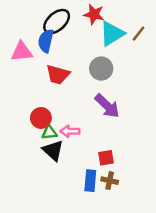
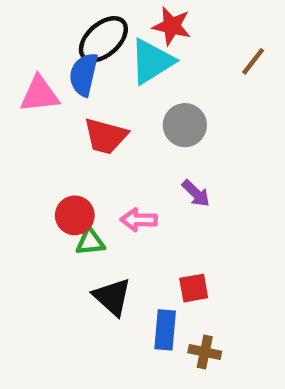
cyan triangle: (112, 34) -> (152, 61), moved
purple arrow: (107, 106) -> (196, 193), size x0.6
pink arrow: (70, 131) -> (139, 220), moved
black triangle: (53, 150) -> (112, 297), moved
brown cross: (110, 181) -> (205, 352), moved

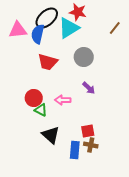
pink triangle: (40, 94) -> (18, 30), moved
green triangle: (90, 242) -> (41, 110), turned 32
brown cross: (205, 352) -> (91, 145), moved

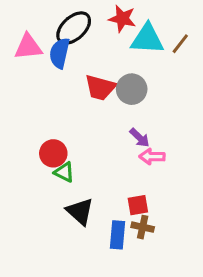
cyan triangle: (69, 28) -> (147, 39), moved, turned 35
red trapezoid: (48, 62) -> (100, 88), moved
pink arrow: (63, 100) -> (152, 157), moved

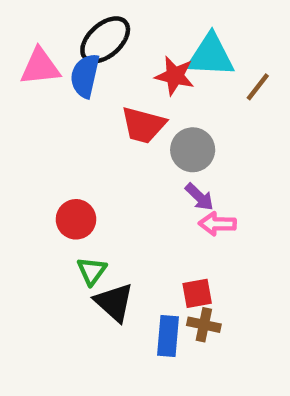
red star: (122, 19) -> (175, 76), moved
brown line: (180, 44) -> (258, 87), moved
gray circle: (132, 89) -> (193, 150), moved
green triangle: (64, 172) -> (92, 271), moved, turned 40

